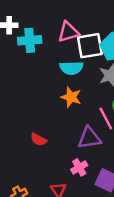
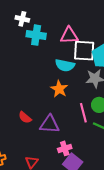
purple triangle: (89, 138) -> (49, 124), moved
pink cross: (79, 167) -> (65, 148), moved

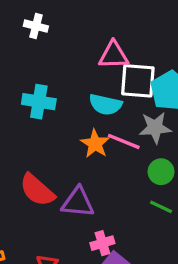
cyan cross: (36, 35) -> (39, 102), moved
pink line: (83, 113) -> (124, 141), moved, turned -54
red semicircle: (25, 117) -> (37, 190), size x1.6

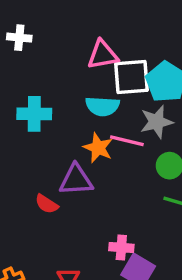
red semicircle: (37, 190) -> (47, 204), size x0.6
purple triangle: (78, 202) -> (76, 180), moved
pink cross: (102, 243) -> (121, 247), turned 30

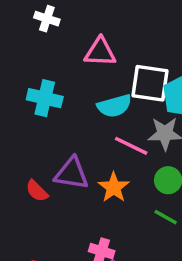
pink triangle: (103, 55) -> (100, 52), moved
cyan semicircle: (102, 106) -> (114, 106), turned -32
orange star: (98, 148) -> (114, 187), moved

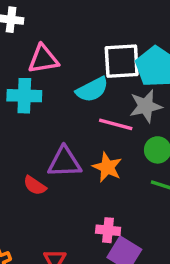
pink triangle: (100, 52) -> (43, 59), moved

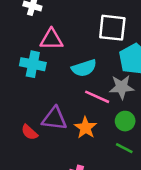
white square: (122, 61) -> (112, 28), moved

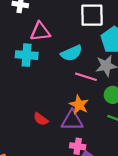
purple triangle: (54, 119) -> (72, 120), moved
red semicircle: (29, 132) -> (41, 119), moved

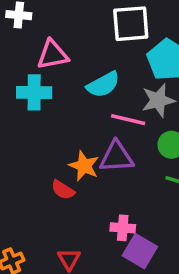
orange star: (79, 105) -> (84, 166), moved
purple triangle: (72, 120) -> (117, 157), moved

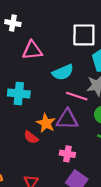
cyan cross: (34, 92) -> (19, 93), moved
pink cross: (123, 228) -> (67, 154), moved

